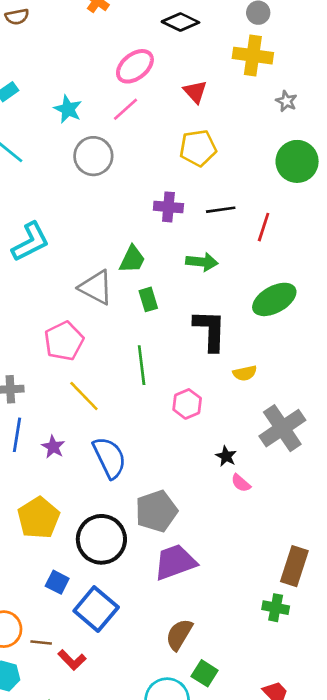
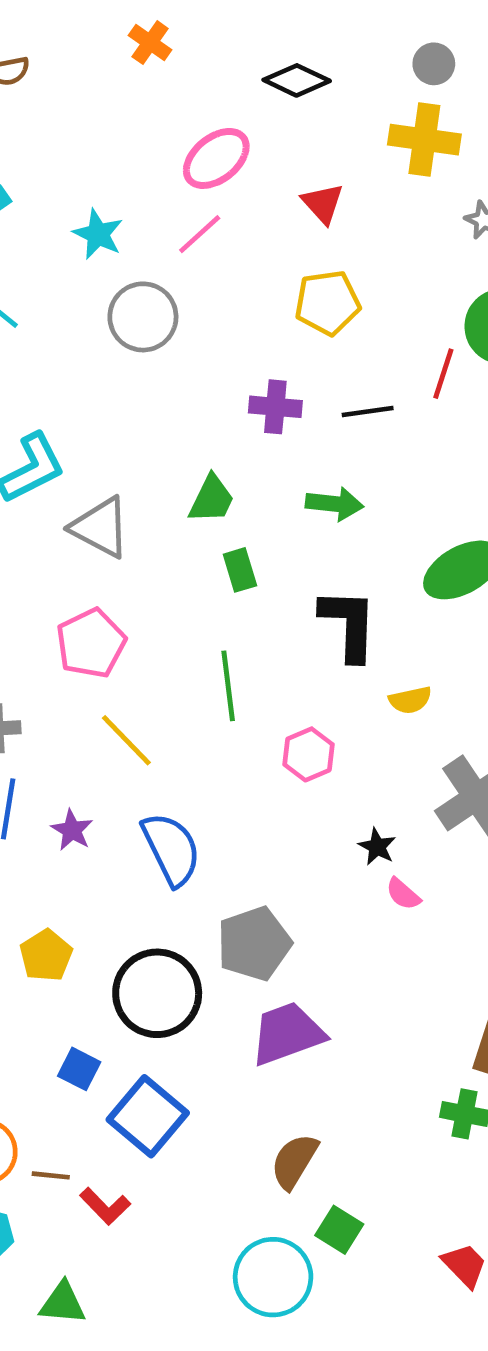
red line: (264, 227) -> (443, 374), moved
gray triangle: (96, 287) -> (100, 527), moved
yellow pentagon: (38, 518) -> (46, 955), size x0.7

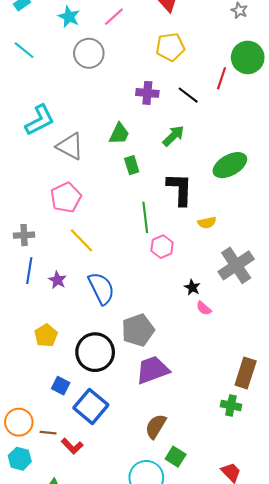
black line: (368, 412) -> (188, 95), turned 45
green arrow: (335, 504) -> (173, 136), turned -50
green line: (228, 686) -> (145, 217), moved

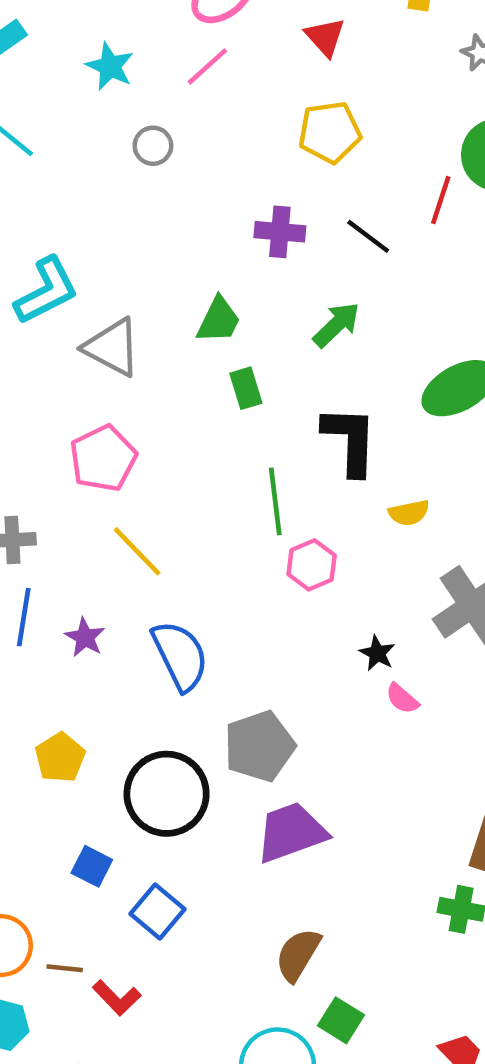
gray circle: (89, 53) -> (153, 146), size x0.6
blue square: (91, 406) -> (157, 912), size x0.7

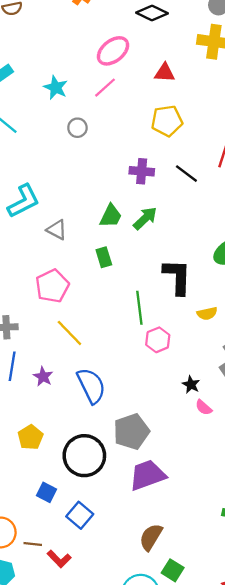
red triangle: (325, 37) -> (165, 73), turned -45
green arrow: (336, 325) -> (145, 218), moved
gray triangle: (112, 347) -> (57, 230), size x0.7
green rectangle: (246, 388) -> (104, 257), moved

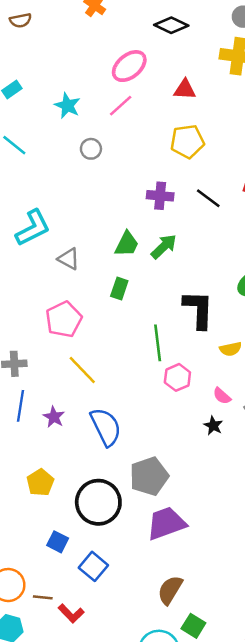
green rectangle: (104, 257) -> (119, 288), turned 36
pink semicircle: (204, 407) -> (222, 396), moved

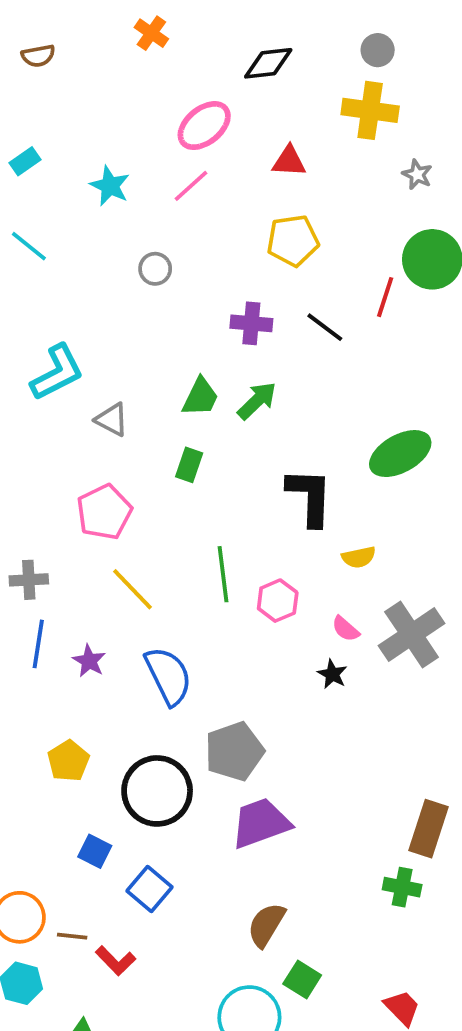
black diamond: (171, 25) -> (268, 63), turned -32
gray circle: (91, 149) -> (155, 269), moved
green line: (158, 343) -> (223, 574), moved

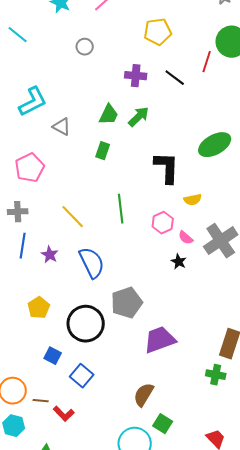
pink pentagon: (104, 512) -> (30, 168), moved
pink hexagon: (278, 601) -> (163, 223), moved
purple trapezoid: (261, 823) -> (160, 340), moved

